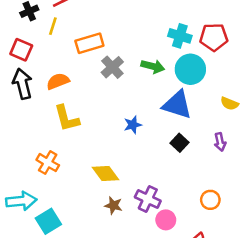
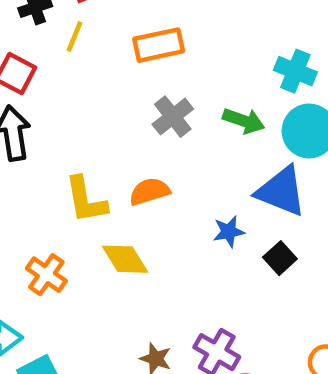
orange rectangle: (89, 43) -> (159, 45), moved
orange semicircle: (58, 81) -> (149, 191), moved
blue star: (133, 125) -> (229, 232), moved
yellow diamond: (105, 174) -> (125, 259), moved

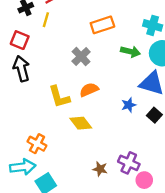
orange rectangle: (159, 45) -> (102, 25), moved
gray cross: (173, 117) -> (81, 57), moved
orange cross: (46, 275) -> (37, 144), moved

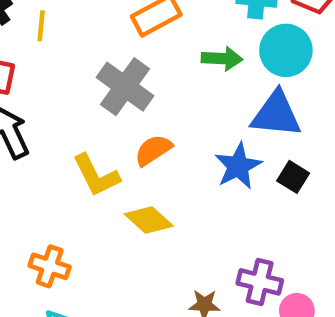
gray cross: (81, 57) -> (125, 87), size x1.4
blue star: (129, 105) -> (238, 166), size x1.5
orange cross: (37, 144) -> (50, 266), moved

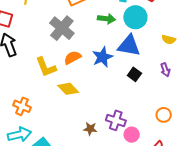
blue star: (238, 166) -> (102, 57), moved

